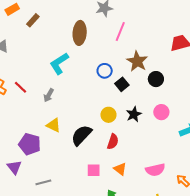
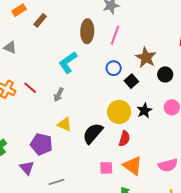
pink line: (120, 32) -> (115, 35), moved
yellow circle: (108, 115) -> (119, 112), size x1.5
orange triangle: (120, 169) -> (133, 166), size x1.5

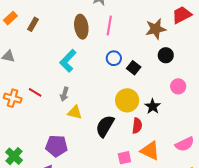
brown star: (146, 57) -> (156, 29), moved, turned -30
black star: (144, 111) -> (153, 106), moved
yellow triangle: (65, 124) -> (75, 112), moved

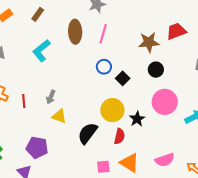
brown rectangle: (33, 24) -> (38, 14), moved
cyan L-shape: (68, 61) -> (41, 51), moved
pink circle: (178, 86) -> (165, 102), size x1.6
red line: (35, 92) -> (24, 101), moved, turned 48

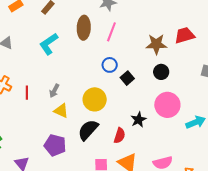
yellow circle: (112, 110) -> (95, 99), moved
purple pentagon: (37, 147) -> (55, 145), moved

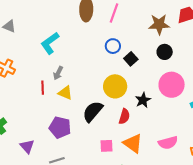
cyan L-shape: (49, 44) -> (50, 43), moved
red line: (27, 93) -> (43, 88), moved
yellow circle: (95, 99) -> (115, 86), moved

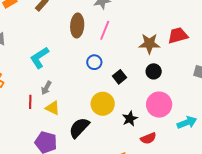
blue circle: (113, 46) -> (94, 62), moved
red semicircle: (124, 116) -> (148, 138), moved, turned 49

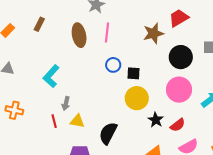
blue circle: (94, 62) -> (113, 65), moved
black circle: (154, 71) -> (181, 57), moved, size x1.5
black square: (120, 77) -> (133, 73), turned -32
yellow circle: (103, 104) -> (137, 98), moved
black star: (130, 119) -> (156, 120), moved

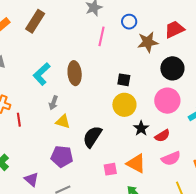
brown rectangle: (39, 24) -> (35, 21), size x1.6
brown ellipse: (79, 35) -> (75, 73), moved
blue circle: (113, 65) -> (129, 22), moved
red line: (54, 121) -> (19, 120), moved

